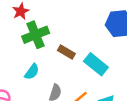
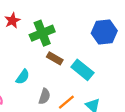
green cross: (36, 35) -> (42, 33), moved

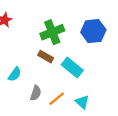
green cross: (42, 33) -> (52, 32), moved

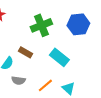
brown rectangle: (46, 57) -> (25, 52), moved
gray semicircle: (36, 93) -> (18, 80), moved, turned 80

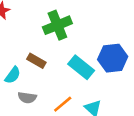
blue hexagon: (78, 24) -> (113, 58), moved

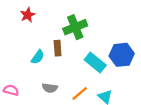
brown rectangle: (36, 61) -> (58, 48), moved, turned 56
cyan semicircle: (13, 75) -> (38, 57), moved

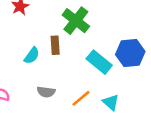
green cross: (75, 27) -> (76, 21), turned -30

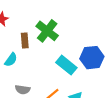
brown rectangle: (55, 45) -> (25, 41), moved

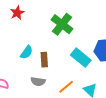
brown rectangle: (25, 41) -> (44, 60), moved

